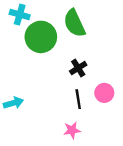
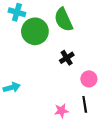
black line: (78, 99) -> (85, 104), moved

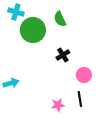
green semicircle: (64, 20) -> (60, 19), size x0.7

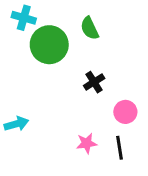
pink star: (58, 105) -> (87, 143), moved

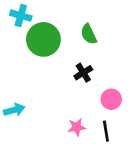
green semicircle: (90, 28) -> (89, 34), moved

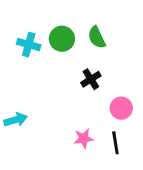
cyan cross: (21, 16) -> (29, 45), moved
green circle: (43, 39) -> (62, 39), moved, size x0.7

